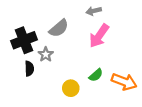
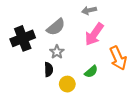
gray star: (46, 54) -> (57, 52), moved
black semicircle: (29, 69) -> (49, 70), moved
orange arrow: (124, 82) -> (118, 58), moved, turned 45

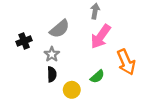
gray arrow: (89, 10) -> (95, 11), turned 112
black cross: (23, 38) -> (24, 41), size x0.6
gray star: (57, 52) -> (52, 54), moved

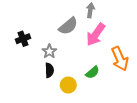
gray semicircle: (60, 29) -> (68, 26), moved

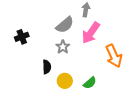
gray star: (49, 51) -> (63, 47), moved
green semicircle: (92, 72) -> (90, 83), moved

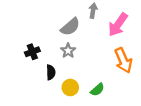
pink arrow: (91, 33) -> (118, 25), moved
black cross: (22, 37) -> (32, 52), moved

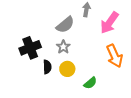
black cross: (32, 52) -> (30, 48), size x1.5
yellow circle: (70, 87) -> (67, 69), moved

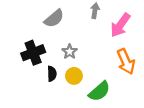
gray semicircle: (65, 25) -> (54, 18), moved
green semicircle: (90, 83) -> (99, 91), size x1.5

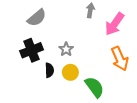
gray semicircle: (54, 18) -> (37, 18), moved
green semicircle: (99, 91) -> (95, 87), turned -85

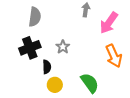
gray semicircle: (37, 18) -> (35, 17), turned -42
yellow circle: (70, 72) -> (55, 85), moved

